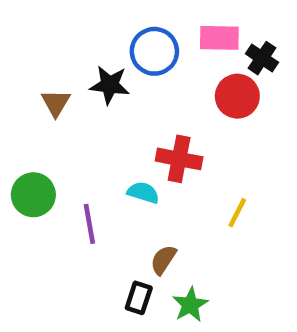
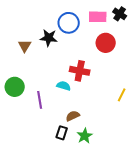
black cross: (262, 58) -> (120, 14), moved
yellow line: (237, 213) -> (122, 95), moved
brown semicircle: (163, 260) -> (73, 116), turned 32

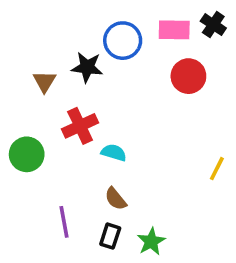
red cross: (80, 71) -> (80, 126), moved, turned -36
purple line: (40, 100) -> (64, 222), moved
brown semicircle: (73, 116) -> (116, 199), moved, turned -104

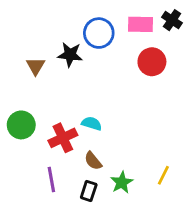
red cross: (80, 126) -> (63, 138), moved
yellow line: (217, 169) -> (163, 175), moved
green star: (151, 241) -> (122, 182), moved

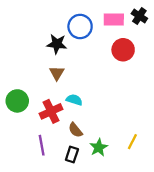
brown triangle: (36, 66) -> (57, 73), moved

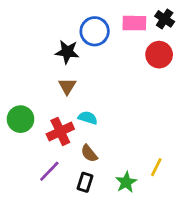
red circle: (123, 50) -> (159, 55), moved
purple line: (42, 145) -> (49, 171), turned 54
green star: (99, 147) -> (126, 182), moved

